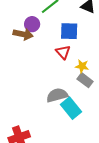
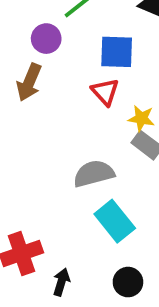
brown arrow: (23, 34) -> (29, 82), moved, turned 102
cyan rectangle: (71, 108) -> (115, 221), moved

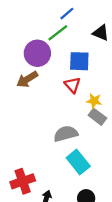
purple circle: (46, 39) -> (37, 53), size x1.5
brown arrow: (29, 82) -> (27, 79), turned 35

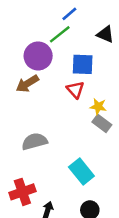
gray semicircle: (66, 134) -> (34, 141), moved

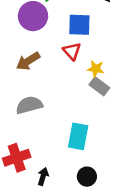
brown arrow: (27, 84) -> (28, 61), moved
cyan rectangle: (81, 171) -> (78, 136), turned 50

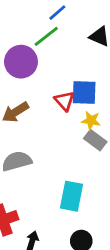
blue square: (79, 25) -> (84, 92), moved

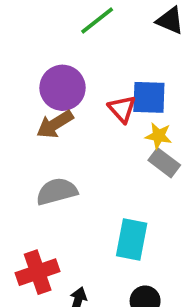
purple circle: (21, 62) -> (63, 88), moved

